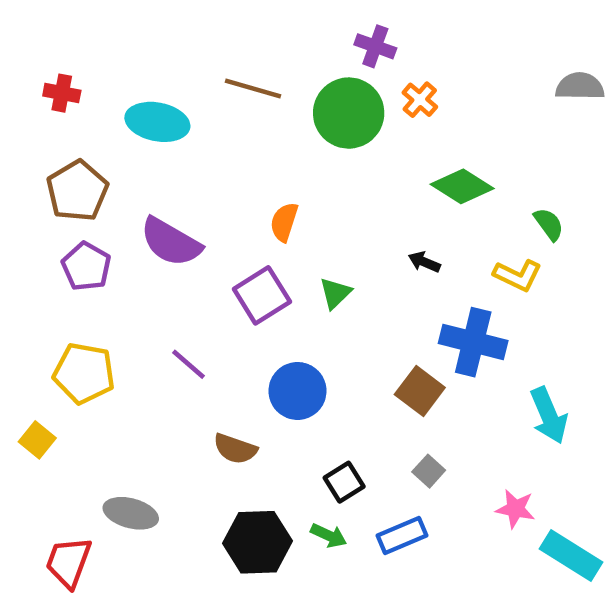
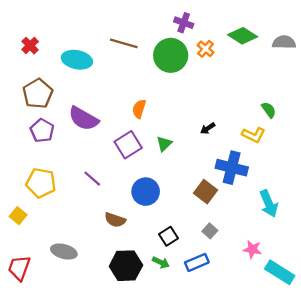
red cross: (62, 93) -> (30, 46), turned 35
green diamond: (462, 186) -> (243, 36), moved
black arrow: (424, 262) -> (208, 128), turned -56
red trapezoid: (68, 562) -> (19, 268), moved

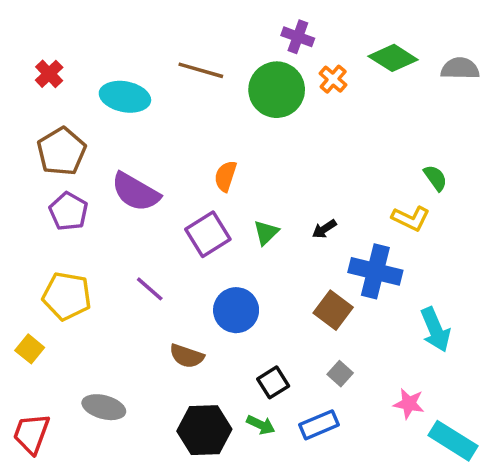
black arrow: (208, 128) -> (324, 229), moved

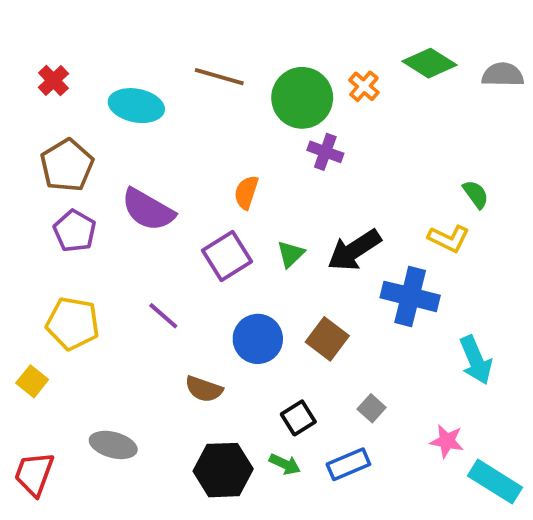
purple cross: (298, 37) -> (325, 152), moved
black arrow: (324, 229) -> (354, 250), size x2.0
brown square: (333, 310) -> (327, 339), moved

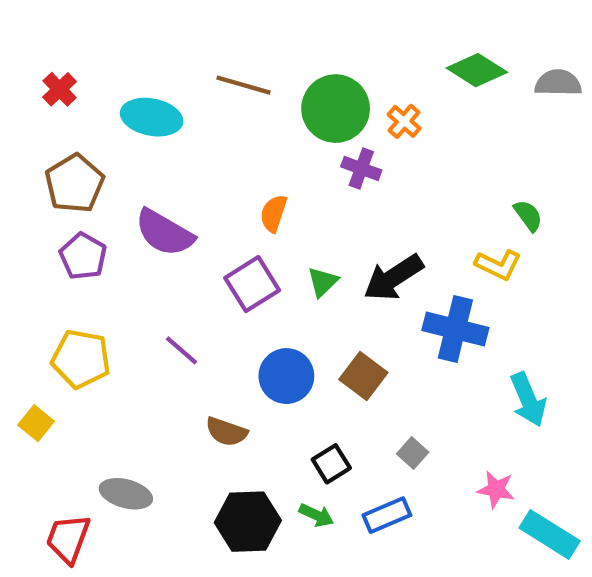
orange cross: (364, 86) -> (404, 121), moved
red trapezoid: (34, 474) -> (68, 539), moved

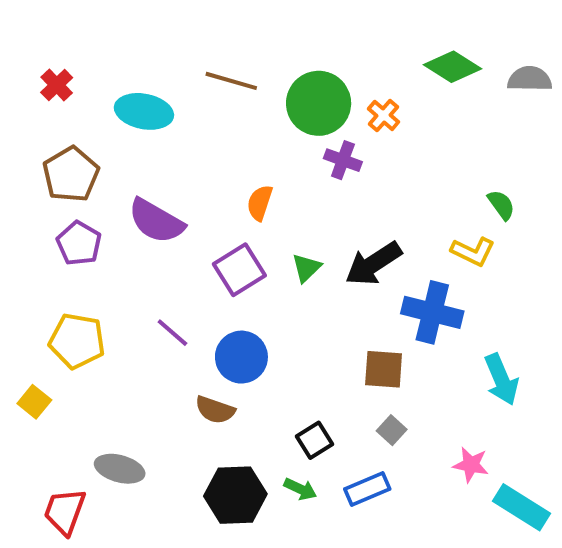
blue circle: (286, 376) -> (241, 357), moved
brown square: (363, 376) -> (384, 369), moved, turned -33

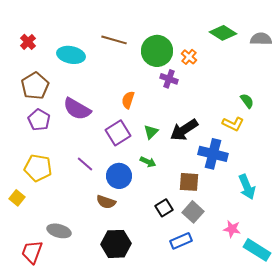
gray square: (392, 430) -> (193, 212), size x1.5
black square: (314, 440) -> (164, 208), moved
green arrow: (300, 489) -> (148, 162), moved

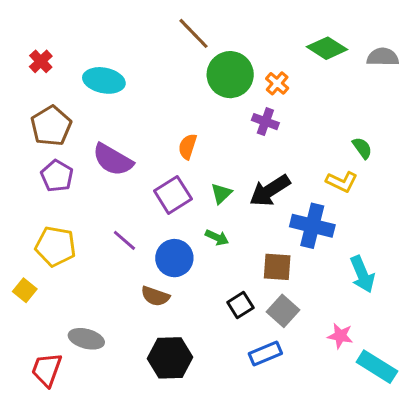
brown line: (114, 40) -> (193, 33), moved, turned 30
purple cross: (169, 79) -> (265, 122), moved

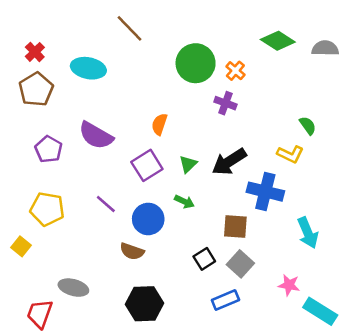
brown line: (193, 33) -> (130, 28), moved
brown pentagon: (51, 126) -> (36, 89), moved

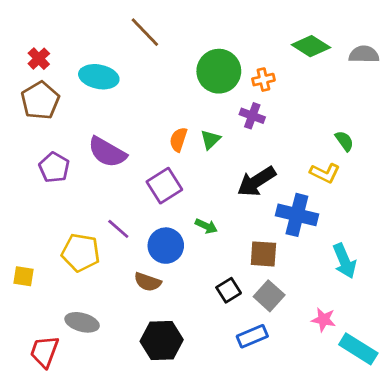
orange cross: (235, 71) -> (263, 80), turned 36
green triangle: (188, 164) -> (210, 140), moved
yellow pentagon: (47, 209) -> (81, 253), moved
yellow square: (21, 246) -> (23, 276), turned -30

